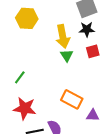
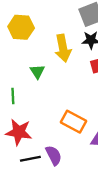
green triangle: (67, 55) -> (37, 71), moved
green line: (20, 77) -> (13, 96), turned -40

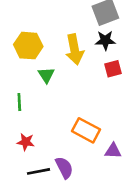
yellow hexagon: (21, 27) -> (28, 46), moved
red star: (19, 132) -> (26, 142), size x0.6

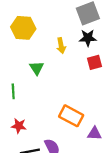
yellow hexagon: (28, 46) -> (23, 28), moved
yellow arrow: (75, 49) -> (61, 46), size x0.6

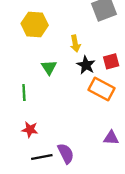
black star: (88, 38) -> (86, 65), moved, turned 30
orange rectangle: (71, 116) -> (102, 89), moved

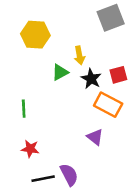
green triangle: (49, 67) -> (60, 72), moved, turned 35
purple triangle: (111, 138) -> (95, 137), moved, turned 35

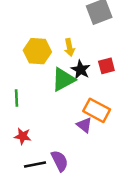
yellow hexagon: (35, 35) -> (37, 51), moved
green triangle: (60, 72) -> (63, 79), moved, size x1.5
orange rectangle: (108, 105) -> (97, 110), moved

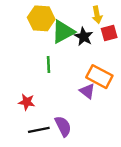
yellow arrow: (69, 47) -> (97, 15), moved
green triangle: (63, 79) -> (63, 32), moved
green line: (16, 98) -> (49, 64), moved

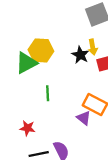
green triangle: (63, 32) -> (26, 63), moved
black star: (84, 37) -> (80, 55), moved

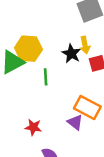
green line: (48, 93) -> (46, 77), moved
red star: (27, 128) -> (33, 127), moved

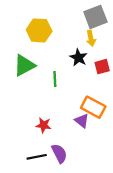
yellow arrow: (85, 45) -> (91, 38), moved
yellow hexagon: (28, 49) -> (39, 30), moved

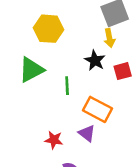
orange rectangle: (93, 107) -> (98, 109), moved
purple triangle: (82, 121) -> (87, 133), moved

